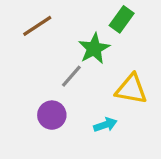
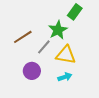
brown line: (37, 26) -> (23, 37), moved
yellow triangle: (131, 89) -> (66, 55), moved

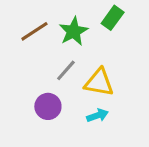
green star: (58, 30) -> (73, 31), moved
brown line: (23, 37) -> (34, 31), moved

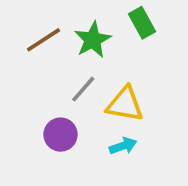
green rectangle: (113, 18) -> (142, 23), turned -65

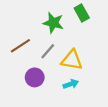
brown line: (43, 40) -> (20, 46), moved
green star: (93, 40) -> (53, 23), turned -30

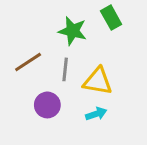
gray line: (48, 51) -> (65, 69), turned -35

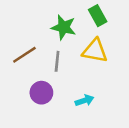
yellow triangle: (98, 81) -> (95, 51), moved

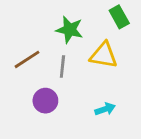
green rectangle: (98, 16) -> (119, 17), moved
cyan arrow: (85, 100) -> (105, 109), moved

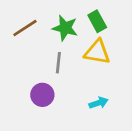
green rectangle: (119, 17) -> (97, 21), moved
brown line: (27, 59) -> (25, 28), moved

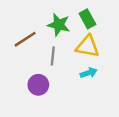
brown line: (25, 28) -> (25, 39), moved
cyan arrow: (99, 103) -> (89, 73), moved

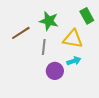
green rectangle: (87, 19) -> (87, 16), moved
purple circle: (38, 85) -> (55, 71), moved

